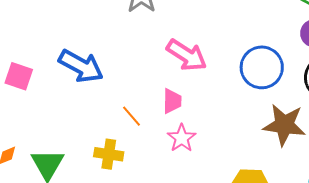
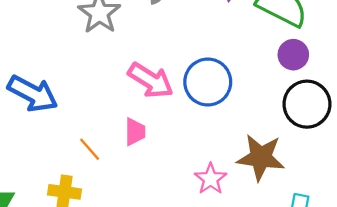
blue circle: (262, 67) -> (208, 82), moved
pink star: (182, 138) -> (211, 179), moved

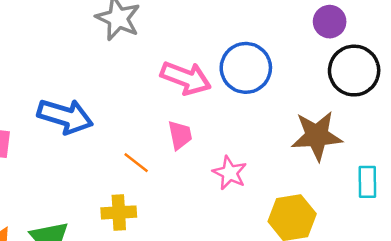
pink star: (211, 179) -> (230, 173), moved

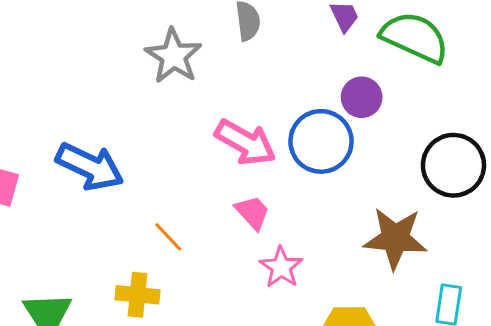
purple circle: (330, 22) -> (362, 97), moved
pink trapezoid: (180, 135) -> (252, 212), moved, turned -40

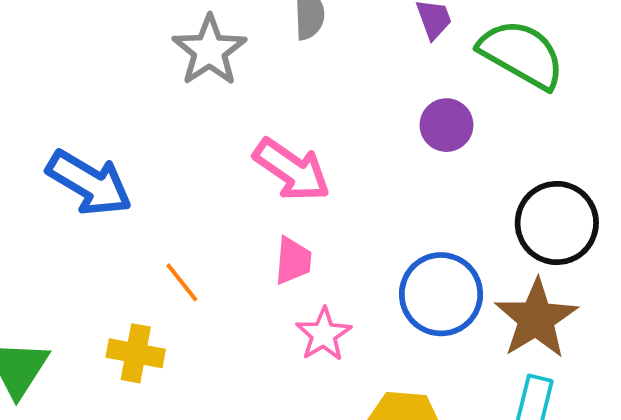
blue circle: (321, 141) -> (441, 294), moved
pink trapezoid: (252, 212) -> (293, 261), turned 42
brown star: (395, 238) -> (536, 319), moved, turned 30

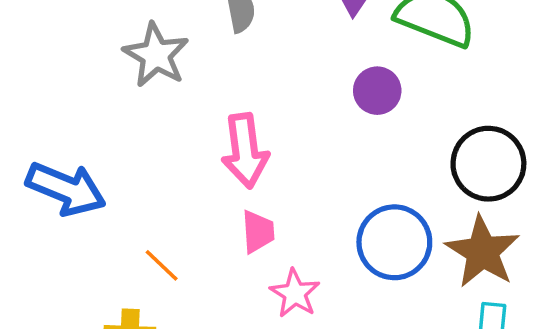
pink arrow: (292, 170) -> (245, 151), turned 56

